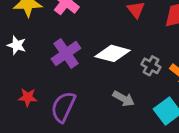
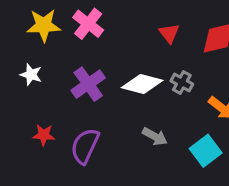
gray cross: (151, 66) -> (182, 83), moved

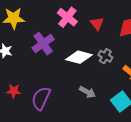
pink cross: (88, 24) -> (67, 17), moved
purple cross: (88, 84) -> (43, 44), moved

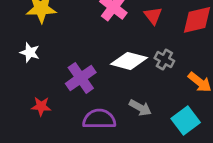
purple cross: (43, 44) -> (81, 78), moved
purple semicircle: (41, 98) -> (99, 119), moved, turned 65

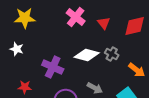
purple cross: (81, 78) -> (53, 67), turned -30

